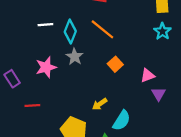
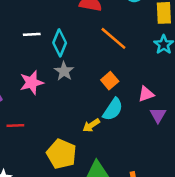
orange line: (102, 29) -> (113, 38), moved
cyan semicircle: (122, 121) -> (113, 109), moved

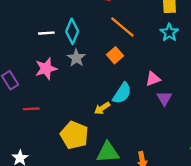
white line: (32, 34) -> (46, 33), moved
orange square: (110, 81) -> (115, 55), moved

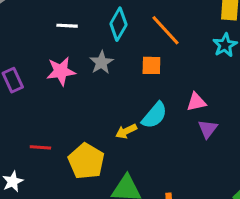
cyan diamond: (72, 31) -> (118, 24), moved
orange square: (115, 55) -> (151, 65), turned 35
red line: (31, 109) -> (40, 147), moved

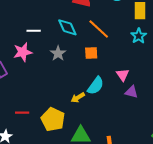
cyan diamond: (118, 24) -> (67, 27), turned -50
pink star: (61, 71) -> (23, 52), moved
pink triangle: (196, 102) -> (123, 75), turned -48
purple triangle: (208, 129) -> (131, 92), turned -48

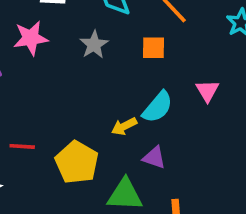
purple triangle: (131, 92) -> (154, 158), moved

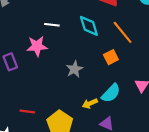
gray star: (94, 45) -> (75, 69), moved
orange square: (154, 48) -> (111, 57), turned -32

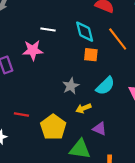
orange square: (111, 57) -> (91, 55), moved, turned 32
gray star: (75, 69) -> (71, 86), moved
cyan semicircle: (111, 93) -> (105, 86), moved

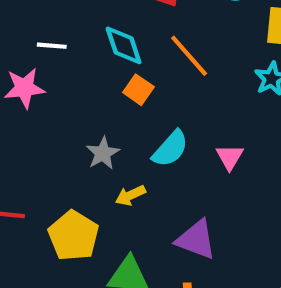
orange square: (91, 55) -> (138, 90), turned 32
purple triangle: (100, 129) -> (196, 239), moved, size x1.5

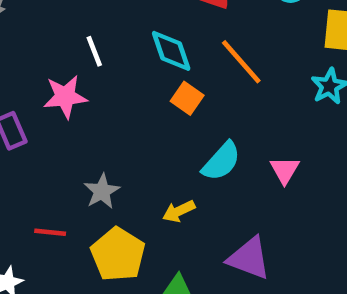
white line: (52, 46) -> (94, 51), turned 64
gray star: (103, 153) -> (102, 191), moved

